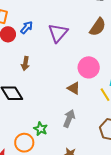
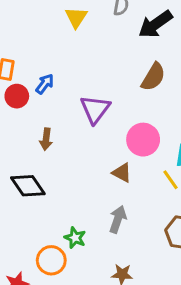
purple triangle: (58, 33) -> (95, 109), moved

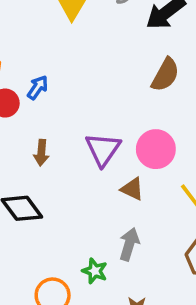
purple triangle: (95, 109) -> (103, 149), moved
green star: (75, 238) -> (95, 271), moved

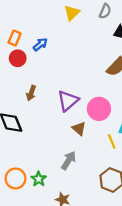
blue arrow: (38, 87) -> (40, 44), moved
green star: (95, 271) -> (39, 179), moved

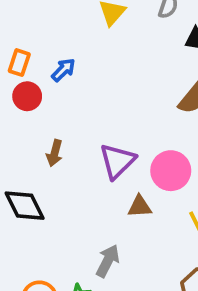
brown triangle: (79, 129) -> (140, 207), turned -40
gray arrow: (68, 160) -> (108, 261), moved

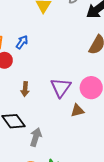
gray arrow: (108, 261) -> (36, 137), moved

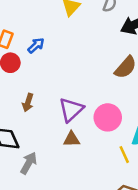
brown triangle: (77, 111) -> (71, 139), moved

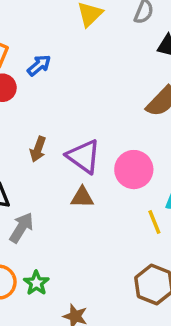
brown arrow: (28, 103) -> (38, 149), moved
purple triangle: (71, 110) -> (84, 156), turned -44

